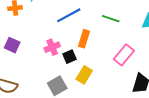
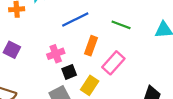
pink rectangle: (124, 55) -> (113, 63), moved
black square: (69, 57) -> (69, 72), moved

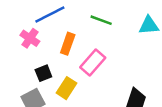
pink cross: (56, 54) -> (30, 38), moved, turned -35

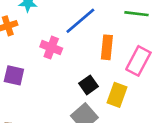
pink cross: (30, 38) -> (51, 48), moved

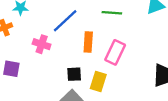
black square: (89, 85) -> (74, 74), turned 35

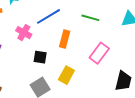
pink rectangle: (115, 52) -> (99, 53), moved
black square: (74, 74) -> (40, 57), moved

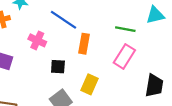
blue line: (48, 16) -> (63, 20), turned 70
green line: (90, 18) -> (125, 29), moved

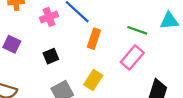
pink cross: (37, 40) -> (49, 17), moved, turned 36
black square: (58, 67) -> (51, 56), moved, turned -35

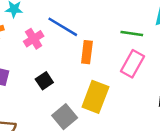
yellow rectangle: (93, 80) -> (95, 97), size x1.4

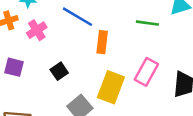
pink cross: (34, 39) -> (37, 30), moved
pink rectangle: (132, 64) -> (146, 72), moved

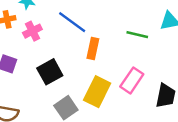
black square: (59, 71) -> (50, 72), size x1.5

